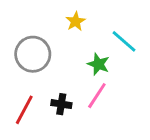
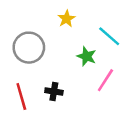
pink line: (97, 96) -> (105, 80), moved
red line: (24, 110) -> (21, 97), turned -44

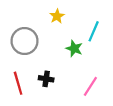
cyan line: (109, 36) -> (94, 31), turned 72
pink line: (105, 80) -> (90, 86), moved

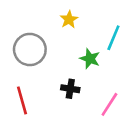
black cross: (46, 79) -> (70, 89), moved

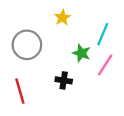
pink line: (109, 104) -> (105, 65), moved

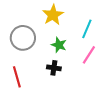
yellow star: (62, 18) -> (53, 15), size x1.5
green star: (81, 53) -> (59, 45), moved

